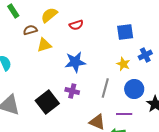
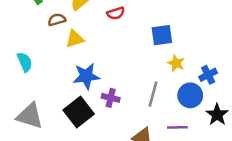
blue square: (125, 32) -> (162, 35), moved
blue cross: (145, 55) -> (208, 75), moved
blue star: (75, 62) -> (86, 76), moved

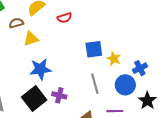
blue square: (162, 35) -> (94, 49), moved
gray line: (153, 94) -> (95, 84), turned -30
purple cross: (111, 98) -> (59, 95), moved

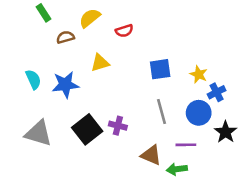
yellow triangle: (31, 39) -> (100, 63), moved
yellow star: (114, 59) -> (199, 74), moved
blue star: (40, 69) -> (65, 85), moved

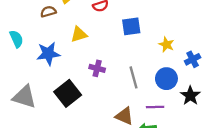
blue square: (160, 69) -> (131, 26), moved
cyan semicircle: (33, 79) -> (16, 39), moved
blue cross: (217, 92) -> (193, 59), moved
purple cross: (118, 126) -> (97, 68), moved

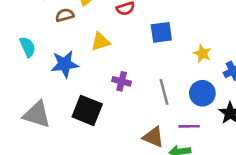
black square: (68, 93) -> (87, 110), turned -30

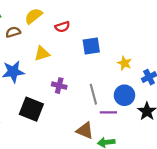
purple line: (189, 126) -> (108, 112), moved

